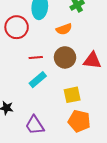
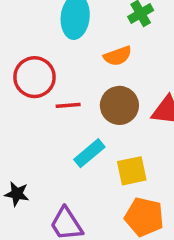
red circle: (17, 27) -> (35, 77), moved
cyan rectangle: (38, 80) -> (89, 153), moved

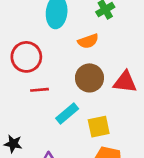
red line: (68, 105) -> (39, 90), moved

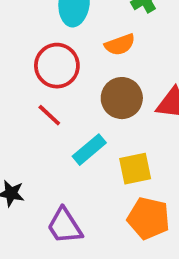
red circle: (26, 57) -> (57, 66), moved
red line: (39, 90) -> (49, 115), turned 48

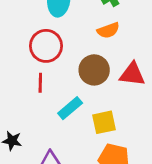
orange semicircle: (120, 45) -> (108, 30), moved
red line: (49, 115) -> (40, 83), turned 48

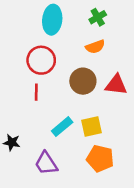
cyan rectangle: (70, 108) -> (62, 127), moved

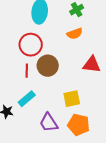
brown circle: (83, 81) -> (48, 66), moved
cyan rectangle: (62, 127) -> (27, 99), moved
purple trapezoid: (46, 163) -> (49, 123), moved

